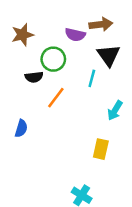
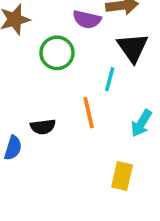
black semicircle: (34, 77) -> (43, 127), moved
orange line: (56, 98) -> (89, 113), moved, turned -50

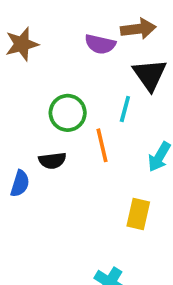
green circle: (57, 53) -> (68, 113), moved

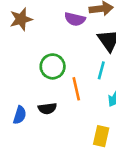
cyan line: (125, 109) -> (101, 70), moved
black semicircle: (52, 161) -> (47, 108), moved

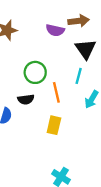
black semicircle: (47, 108) -> (26, 99), moved
yellow rectangle: (101, 136) -> (54, 125), moved

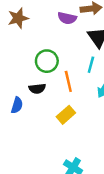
yellow rectangle: (54, 125) -> (66, 115), turned 36

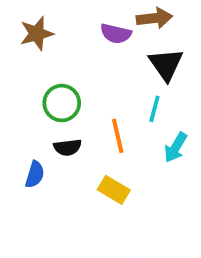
green circle: (47, 61) -> (62, 103), moved
yellow rectangle: (66, 115) -> (114, 190), turned 72

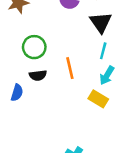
cyan line: (154, 109) -> (103, 51), moved
yellow rectangle: (114, 190) -> (98, 99), moved

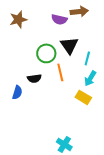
black triangle: (101, 22) -> (69, 45), moved
green circle: (34, 47) -> (46, 53), moved

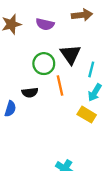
purple semicircle: (59, 19) -> (45, 24), moved

